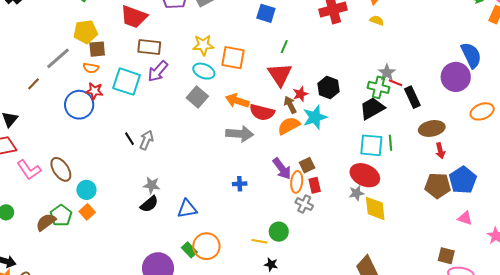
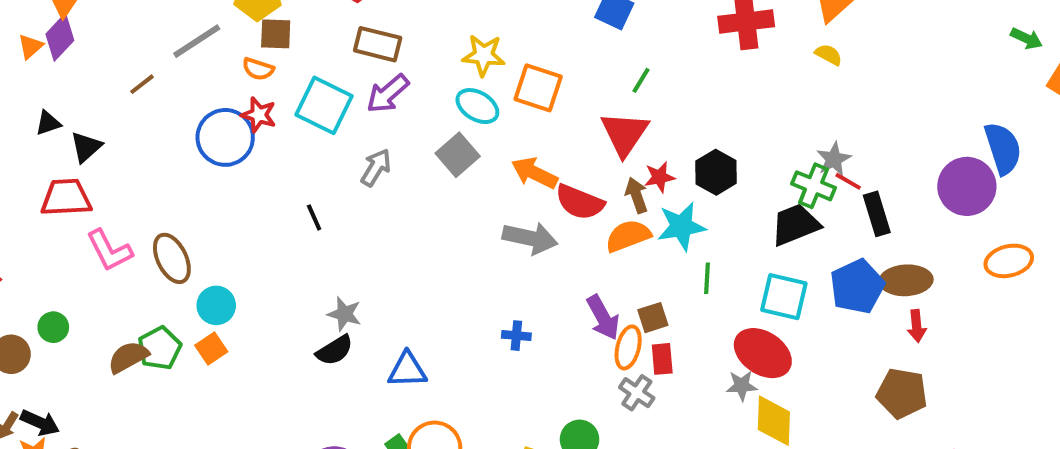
gray arrow: (146, 140) -> (376, 168), moved
green line: (390, 143) -> (707, 278), moved
blue pentagon: (463, 180) -> (857, 286), moved

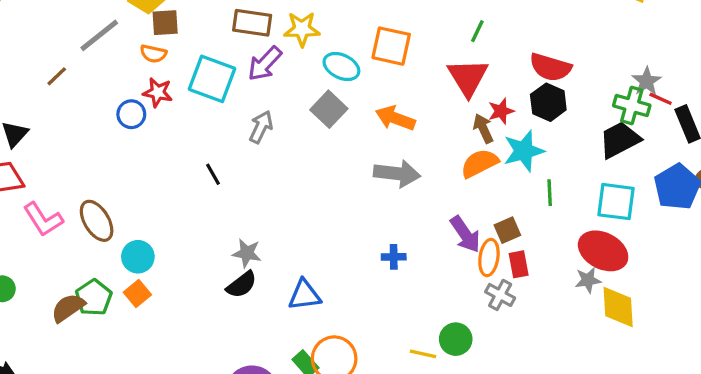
yellow star: (484, 55) -> (302, 29), moved
blue circle: (225, 137) -> (131, 114), size x0.6
red semicircle: (580, 202) -> (550, 67), moved

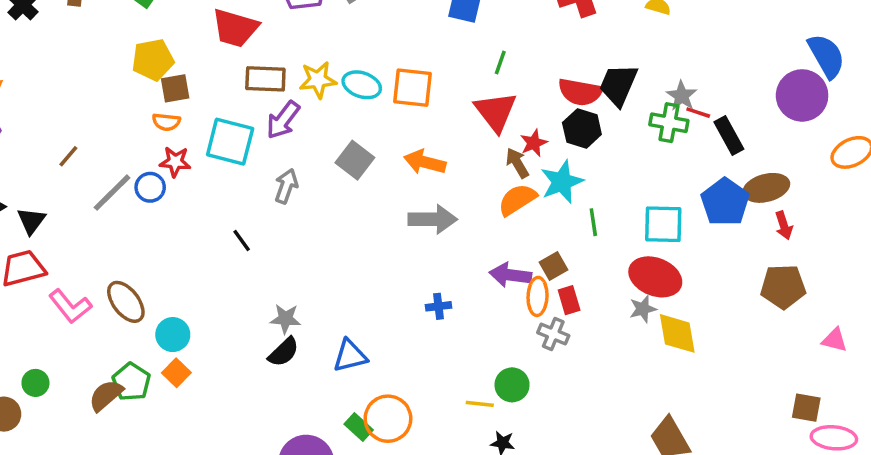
gray line: (99, 35) -> (112, 193), moved
cyan ellipse: (341, 67) -> (362, 85), moved
black trapezoid: (620, 140) -> (618, 85), moved, turned -33
purple arrow: (465, 234) -> (510, 275), turned 138

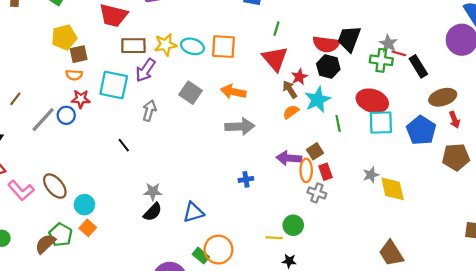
orange semicircle: (517, 200) -> (291, 112), size x0.7
blue pentagon: (725, 202) -> (421, 130), moved
red ellipse: (655, 277) -> (372, 101), moved

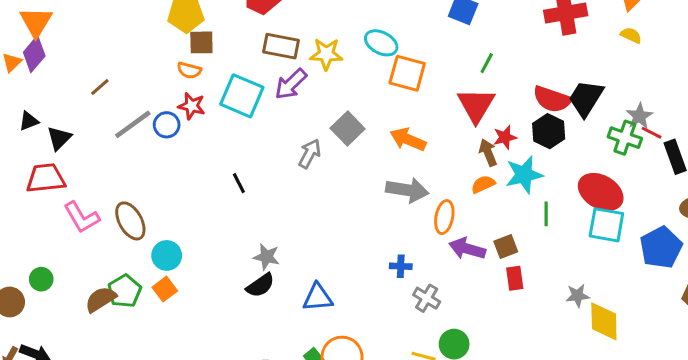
cyan ellipse: (192, 46) -> (381, 43), moved
gray arrow: (149, 111) -> (310, 154), moved
orange ellipse: (306, 170) -> (444, 217), moved
gray cross: (317, 193) -> (427, 298), moved

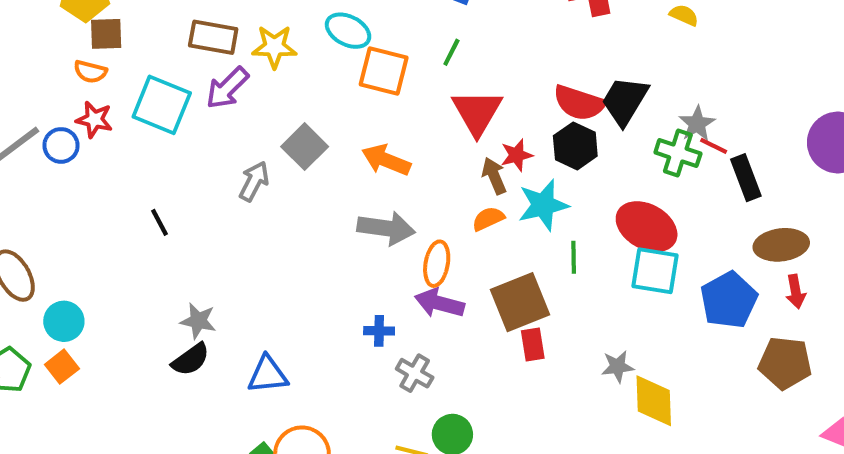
green line: (487, 63) -> (451, 52), moved
brown square: (506, 247) -> (520, 302), size x1.8
purple arrow: (467, 249) -> (439, 303), moved

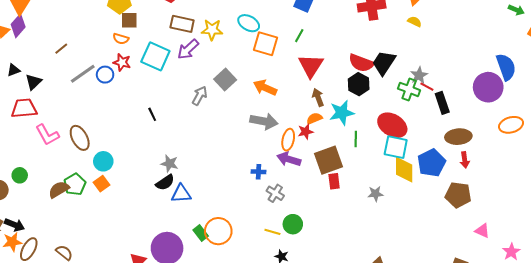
red star: (517, 155) -> (306, 132), moved
blue triangle: (268, 375) -> (181, 194), moved
yellow diamond: (654, 401) -> (404, 170), moved

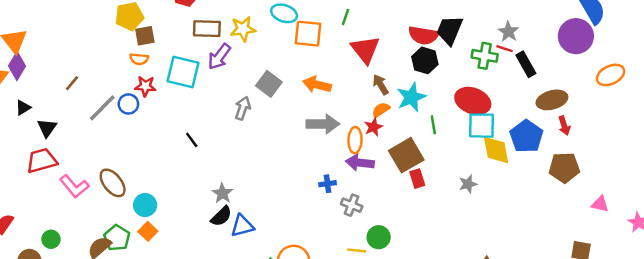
black triangle: (14, 70) -> (23, 108), moved
gray star: (419, 75) -> (508, 32), moved
gray star: (170, 164) -> (222, 193), turned 30

